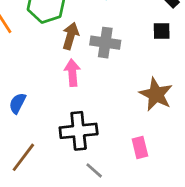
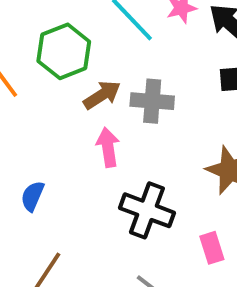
brown arrow: (71, 36) -> (102, 95), turned 45
black cross: (79, 131) -> (147, 210), moved, turned 30

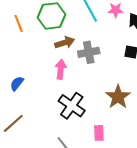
gray cross: (152, 101) -> (89, 52), turned -30

